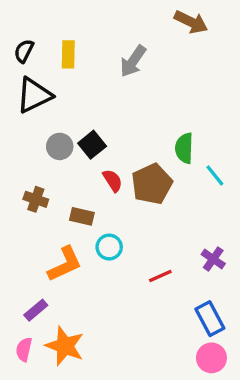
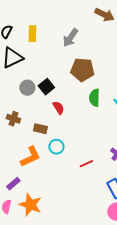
green semicircle: (184, 148) -> (94, 98), moved
brown pentagon: (152, 184) -> (82, 70), moved, turned 30

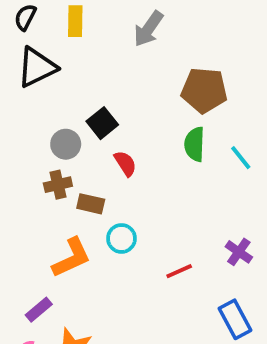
brown pentagon: (82, 70) -> (204, 90), moved
gray circle: (27, 88) -> (66, 144), moved
brown cross: (13, 119) -> (58, 185), moved, turned -32

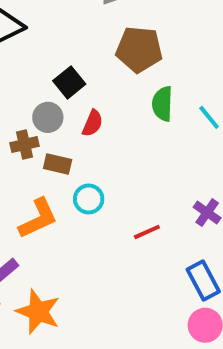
brown pentagon: (204, 90) -> (139, 49), moved
gray circle: (66, 144) -> (48, 117), moved
red semicircle: (125, 163) -> (93, 123), turned 56

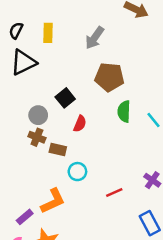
gray circle: (48, 117) -> (38, 115), moved
brown cross: (25, 145) -> (37, 137), turned 35
orange L-shape: (38, 218) -> (53, 201), moved

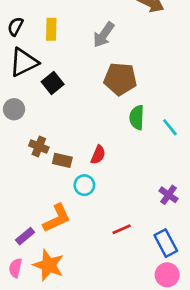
black square: (65, 98) -> (53, 83), moved
gray circle: (38, 115) -> (14, 109), moved
red semicircle: (80, 124) -> (98, 155), moved
red line: (114, 192) -> (122, 229), moved

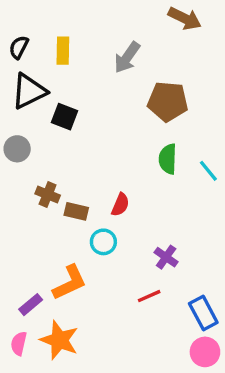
brown pentagon: (120, 79) -> (168, 101), moved
black square: (53, 83) -> (64, 117), turned -30
purple cross: (169, 195) -> (166, 257), moved

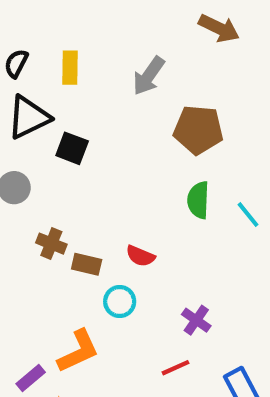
red semicircle: (120, 205) -> (140, 256), turned 90

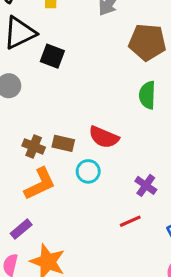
brown cross: (51, 244) -> (34, 146), moved
red semicircle: (140, 256) -> (104, 137), size x1.4
orange L-shape: (78, 351) -> (40, 184), moved

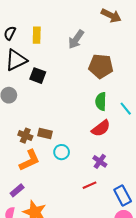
red semicircle: (104, 137) -> (101, 128), moved, turned -60

